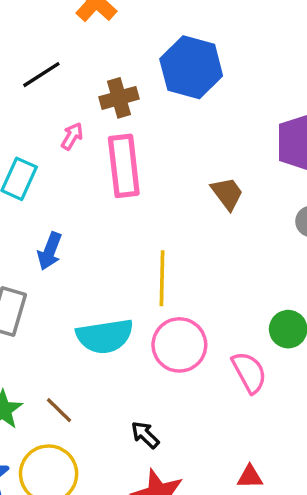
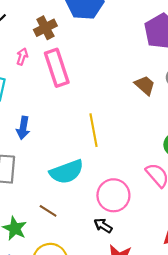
brown trapezoid: (227, 193) -> (145, 85), moved
pink circle: (179, 345) -> (113, 195), moved
brown line: (59, 410) -> (48, 211), moved

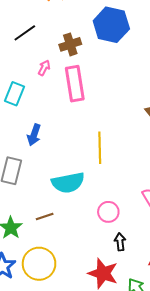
pink circle: (113, 195) -> (108, 212), size x0.7
brown line: (48, 211) -> (45, 217), turned -60
black arrow: (103, 226) -> (120, 242), moved, turned 42

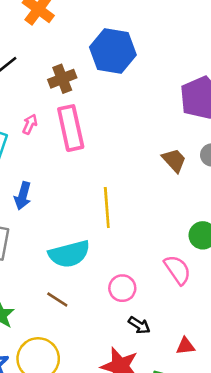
pink arrow: (44, 68) -> (30, 124), moved
brown line: (45, 217) -> (57, 299), moved, turned 54
black arrow: (120, 242) -> (139, 325), turned 132

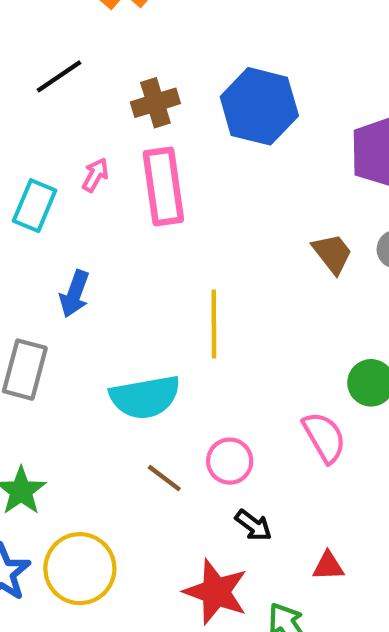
blue hexagon: (113, 51) -> (259, 106), moved
brown line: (57, 299) -> (164, 478), moved

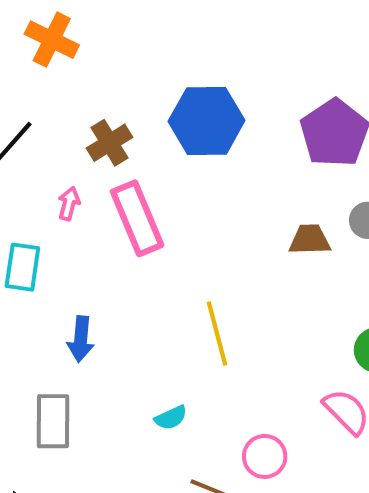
pink arrow: (95, 175) -> (69, 204), moved
brown trapezoid: (332, 253) -> (310, 240), turned -39
cyan semicircle: (145, 397) -> (171, 418), size x0.5

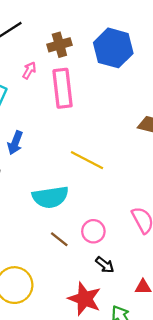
yellow line: (217, 333) -> (87, 160), turned -64
cyan semicircle: (171, 418) -> (50, 197), size x2.0

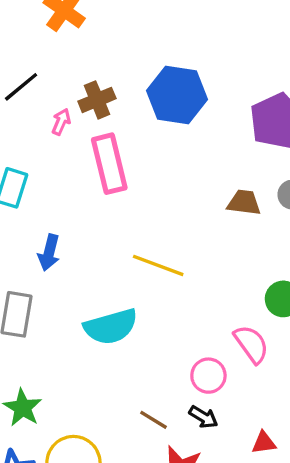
pink arrow: (29, 70) -> (61, 122), moved
pink circle: (93, 231) -> (208, 376), moved
brown line: (59, 239) -> (153, 420), moved

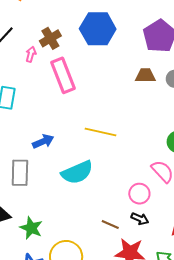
brown trapezoid: (244, 203) -> (145, 76), moved
blue arrow: (49, 253) -> (43, 141), moved, turned -120

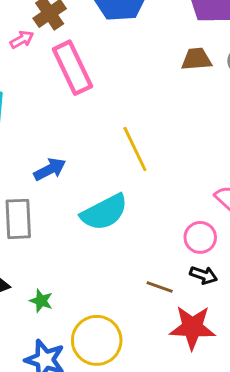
pink arrow: (31, 54) -> (22, 39), turned 49
yellow line: (100, 132) -> (135, 149), turned 56
green star: (31, 228) -> (41, 301), size x0.7

